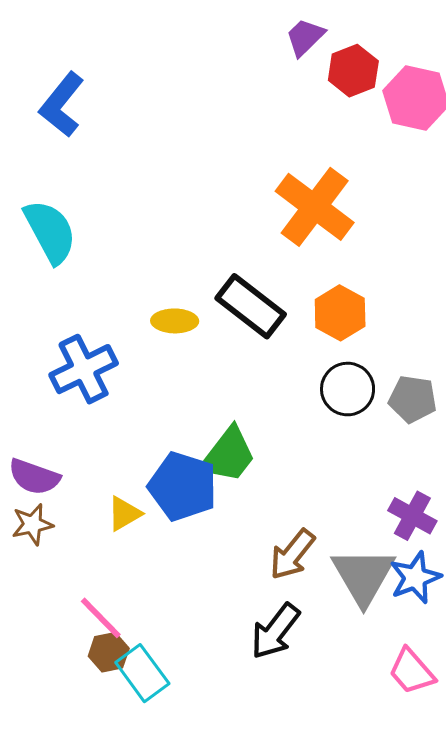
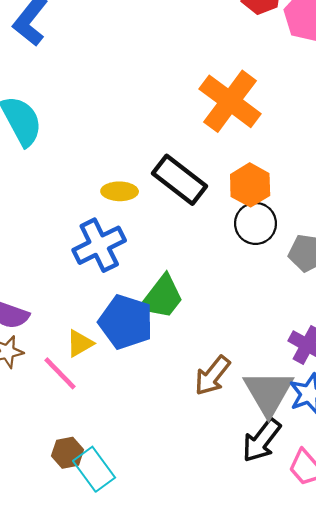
blue cross: (84, 369) -> (99, 245), moved
black circle: (348, 389) -> (256, 223), moved
pink line: (101, 618) -> (60, 373), moved
black arrow: (275, 631) -> (262, 440), moved

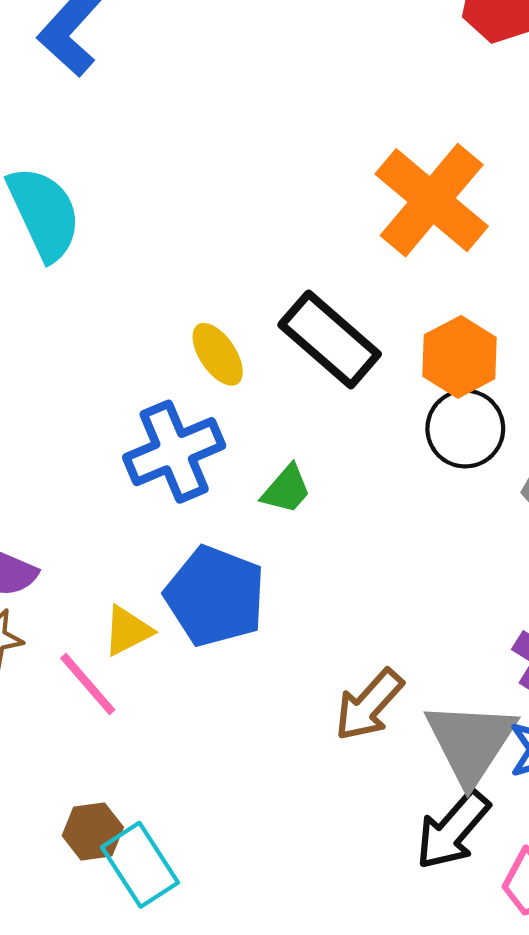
yellow ellipse: (120, 191) -> (218, 354), turned 52
green trapezoid: (162, 297) -> (286, 489), moved, size x0.6

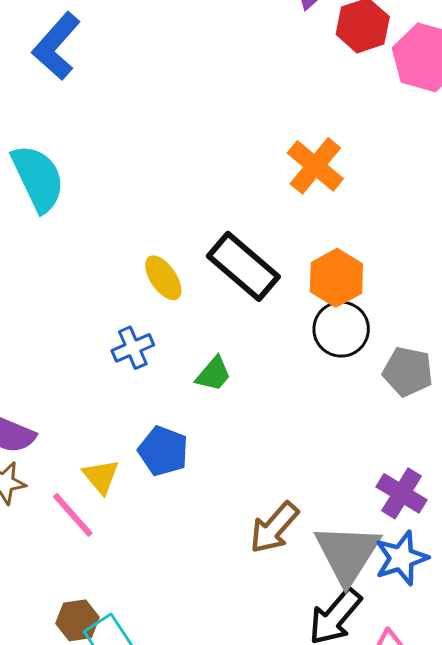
orange cross: (432, 200) -> (315, 166), size x0.7
blue cross: (174, 452) -> (133, 348), size x0.6
blue pentagon: (215, 596) -> (163, 451), size x0.7
yellow triangle: (128, 631) -> (101, 476), turned -42

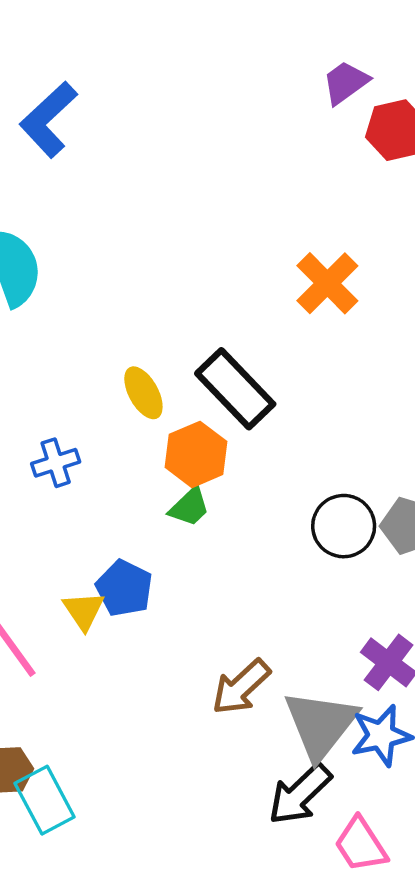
orange hexagon: (336, 278) -> (196, 454), moved
black circle: (341, 329) -> (344, 526), moved
blue cross: (133, 348) -> (56, 463), moved
yellow triangle: (101, 476) -> (84, 611), moved

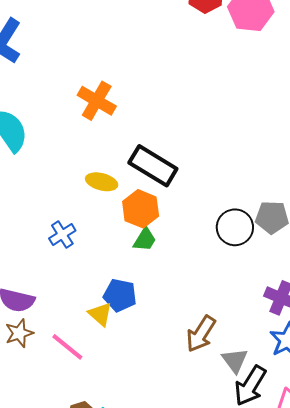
orange cross: (327, 283) -> (97, 101), moved
yellow ellipse: (143, 393) -> (102, 182), turned -32
gray triangle: (321, 724) -> (235, 361), moved, size x0.6

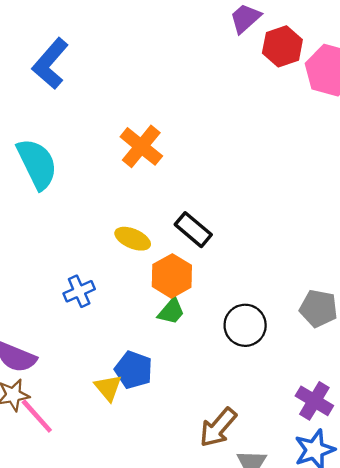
black rectangle: (153, 166) -> (193, 230), size x0.7
black circle: (235, 227) -> (245, 325), moved
pink line: (67, 347) -> (37, 416), moved

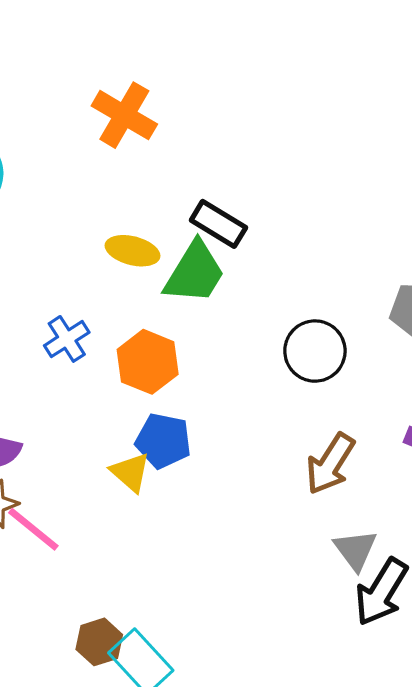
orange hexagon: (172, 276) -> (148, 362), moved
green trapezoid: (171, 311) -> (195, 273), moved, size x1.6
brown arrow: (218, 427) -> (330, 464), moved

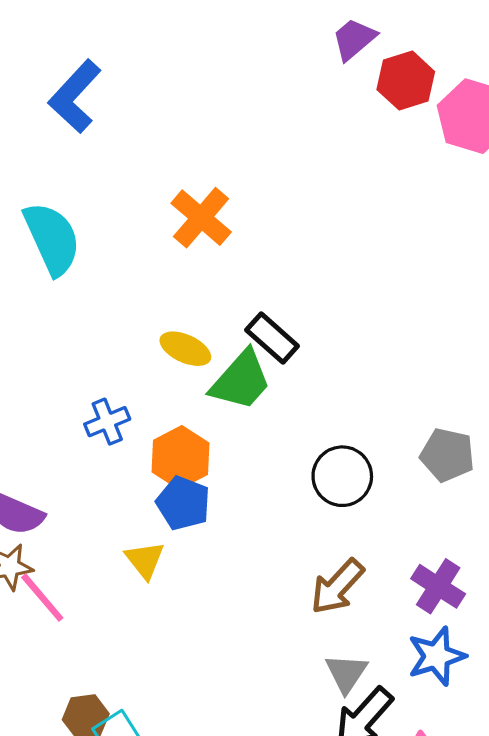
blue pentagon: (163, 441) -> (183, 503), moved

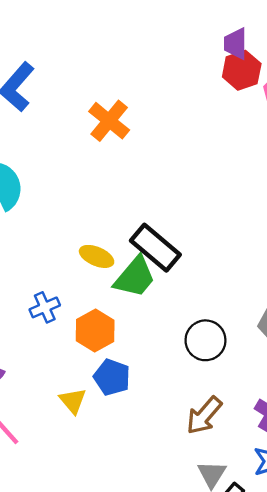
purple trapezoid: (354, 39) -> (236, 44), moved, turned -48
orange cross: (201, 218) -> (109, 121), moved
black rectangle: (272, 338) -> (155, 248), size x1.4
blue pentagon: (183, 503) -> (112, 377), moved

